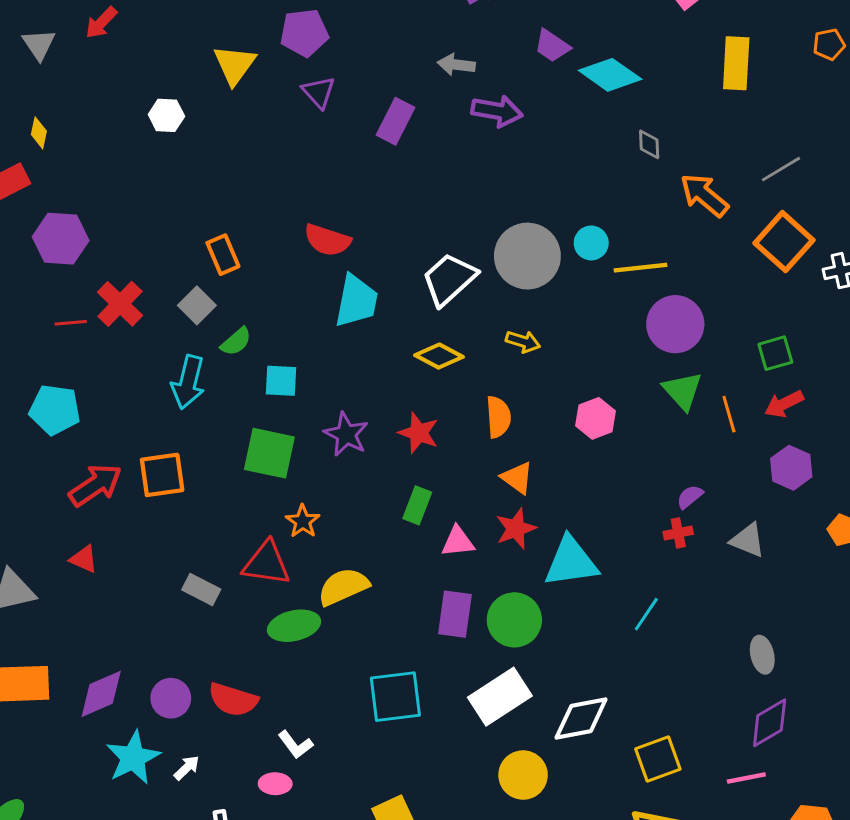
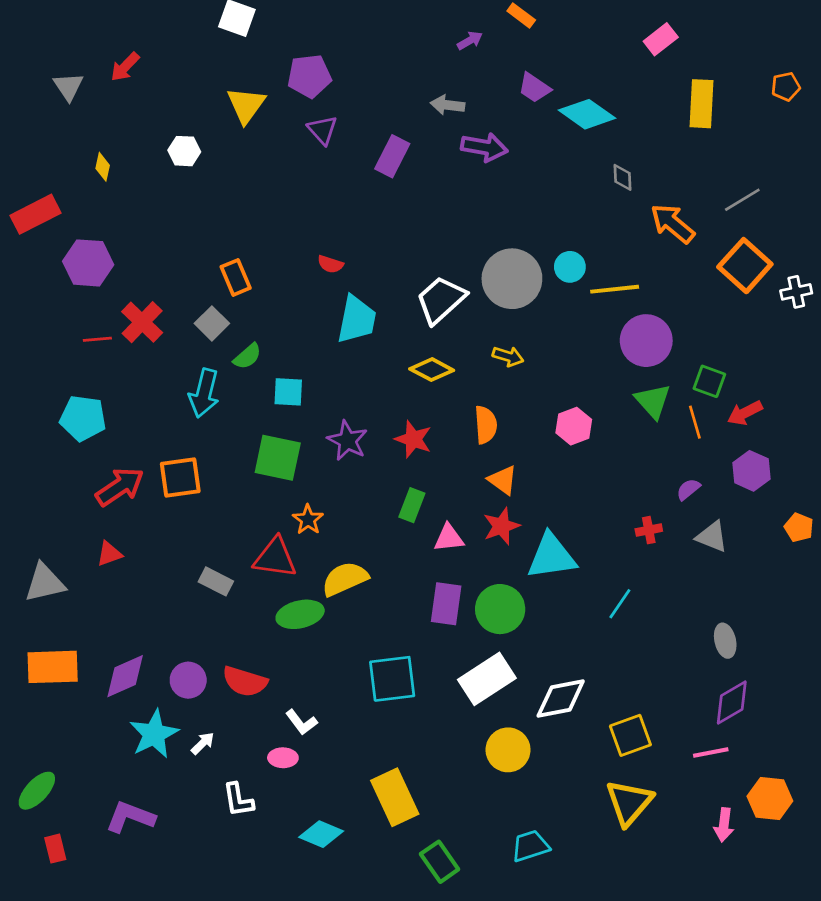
yellow diamond: (39, 133) -> (103, 167), moved
red semicircle: (327, 240) -> (330, 264), size x0.6
green square: (775, 353) -> (709, 381), moved, turned 36
purple semicircle: (690, 497) -> (688, 489), moved
red triangle: (84, 559) -> (109, 554), turned -44

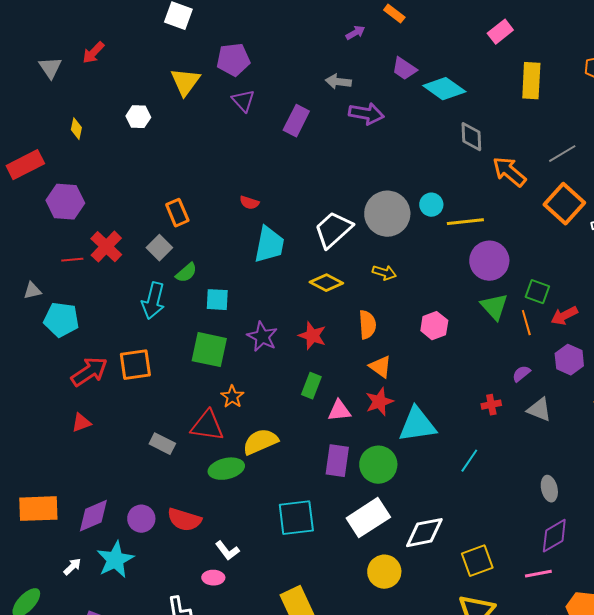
gray diamond: (623, 177) -> (471, 137), size x1.4
gray triangle: (45, 583) -> (32, 291), moved, size x0.6
white arrow: (203, 743) -> (72, 567), moved

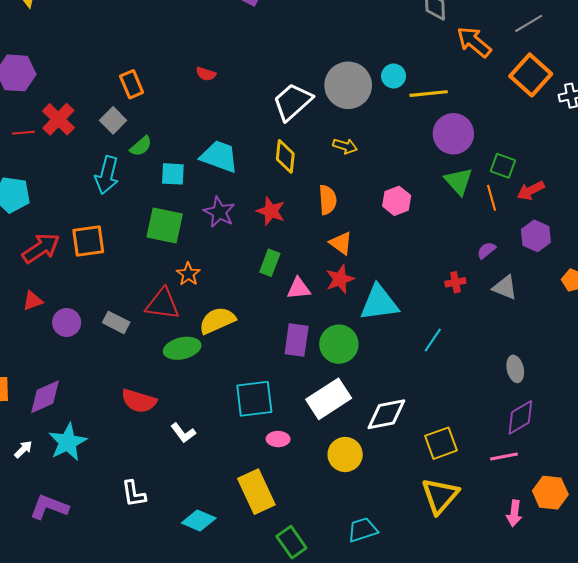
cyan trapezoid: (269, 245) -> (219, 156), moved, turned -81
yellow diamond: (326, 283) -> (285, 156), turned 68
purple circle: (141, 519) -> (67, 322), moved
pink ellipse: (213, 578) -> (278, 439), moved

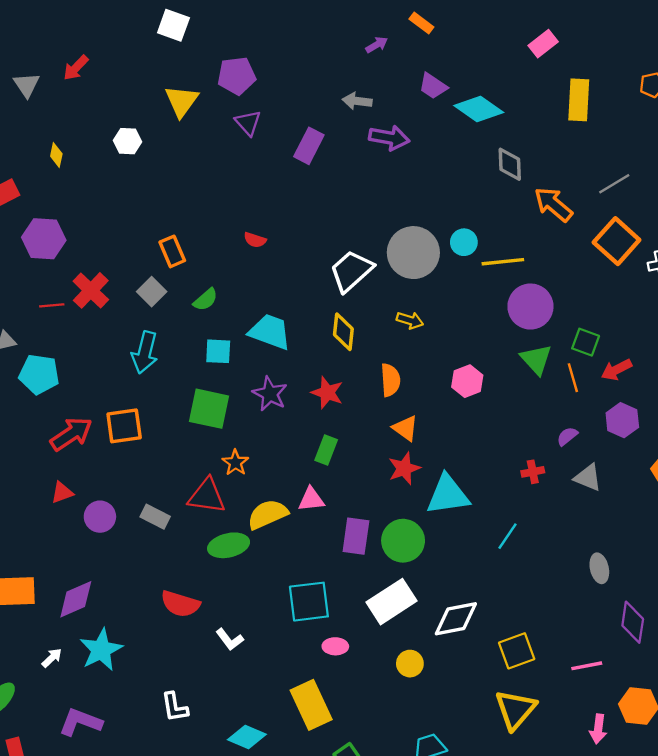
green semicircle: (141, 146) -> (206, 300), moved
pink triangle: (299, 288) -> (311, 499), moved
purple diamond: (520, 417) -> (633, 622), moved, turned -51
yellow circle: (345, 454) -> (410, 664), size x0.7

